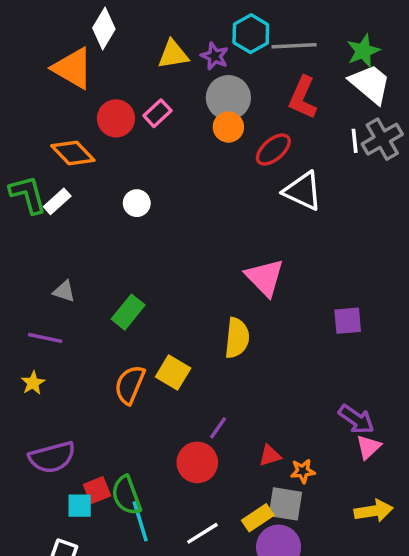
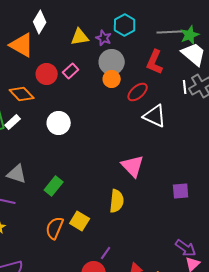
gray line: (294, 46) -> (170, 32), moved
white circle: (137, 203) -> (59, 123), size x1.5
gray triangle: (64, 291) -> (17, 174), size x1.5

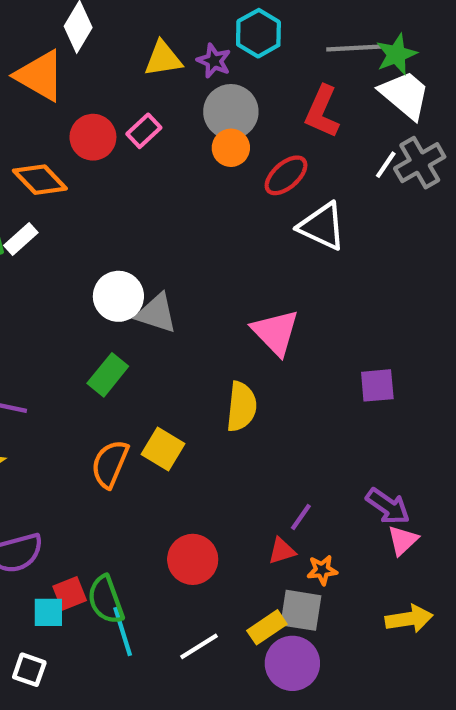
white line: (185, 87) -> (386, 165), turned 40
white circle: (59, 123) -> (118, 296), moved
gray triangle: (17, 174) -> (157, 313), moved
purple line: (106, 253) -> (301, 517), moved

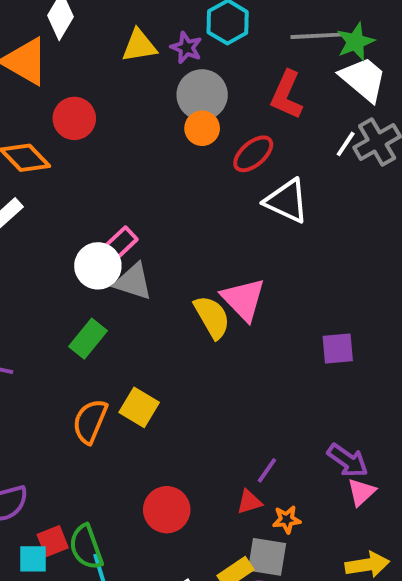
pink rectangle: (144, 131) -> (121, 242), moved
yellow semicircle: (241, 407) -> (212, 317), moved, turned -36

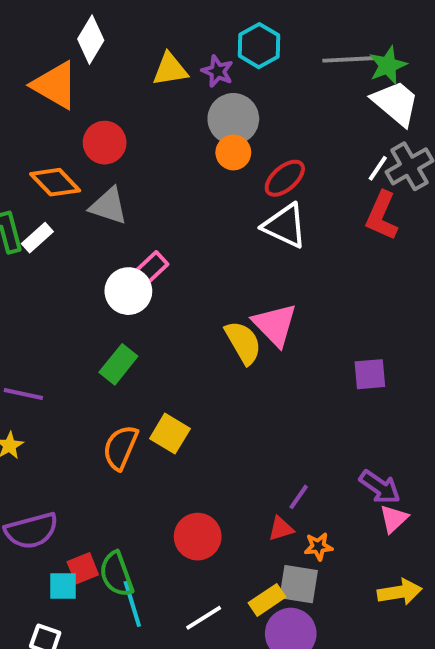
red L-shape: (287, 95) -> (382, 216), moved
white triangle: (287, 201) -> (285, 226), moved
gray triangle: (133, 282) -> (109, 206), moved

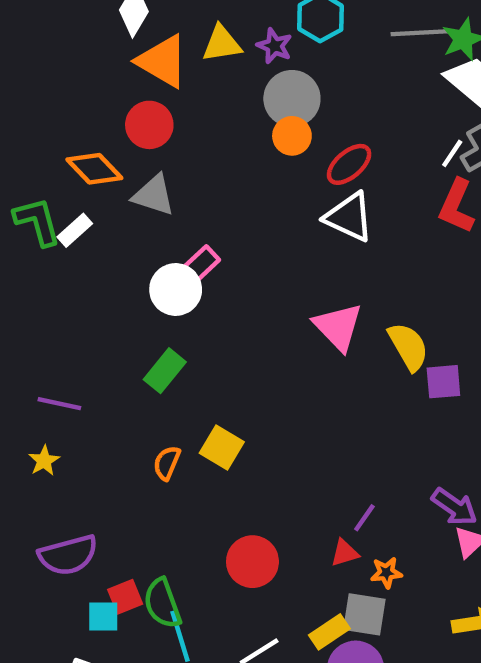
orange triangle: (55, 85) -> (162, 61), moved
yellow semicircle: (243, 343) -> (408, 347), moved
orange semicircle: (120, 447) -> (167, 463), size x0.7

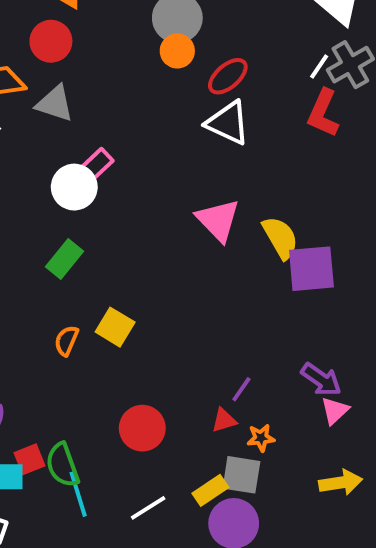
purple square: (443, 382) -> (311, 269), size x1.5

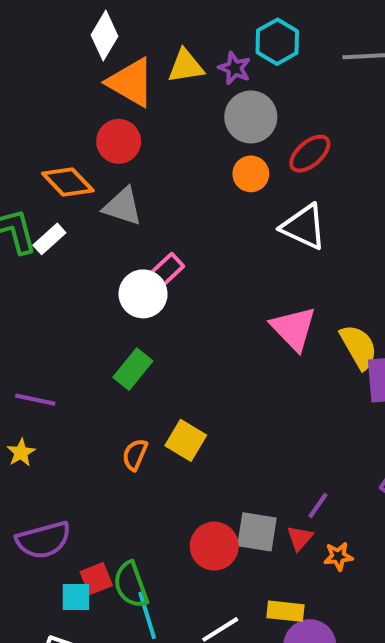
orange circle: (177, 51) -> (251, 174), moved
red ellipse: (228, 76) -> (310, 154), moved
red triangle: (224, 420) -> (300, 538), turned -32
gray square: (241, 475) -> (257, 532), moved
yellow rectangle: (210, 490) -> (285, 611), turned 40

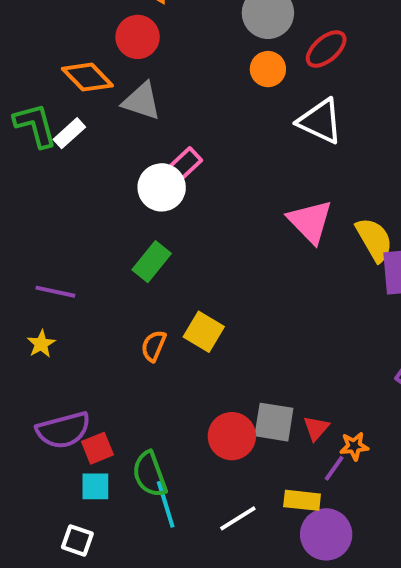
purple line: (318, 505) -> (334, 468), moved
red square: (96, 579) -> (97, 448), moved

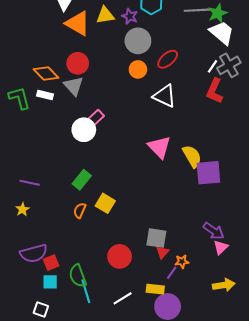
red circle: (138, 37) -> (78, 63), moved
gray triangle: (142, 101) -> (74, 86), turned 30
white rectangle: (69, 133) -> (45, 95), moved, turned 56
green rectangle: (152, 262) -> (82, 180), moved
gray square: (274, 422) -> (156, 238), moved

